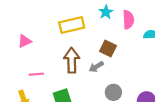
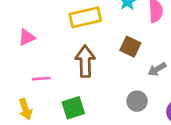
gray arrow: (96, 67) -> (157, 69), moved

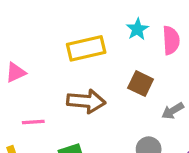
brown arrow: (85, 61) -> (86, 101), turned 96

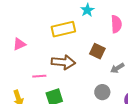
cyan star: (137, 29) -> (87, 10), moved
pink line: (33, 122) -> (39, 76), moved

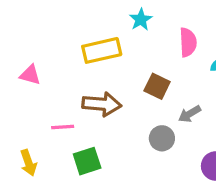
pink triangle: (19, 44) -> (30, 75), turned 40
gray circle: (102, 92) -> (162, 138), moved

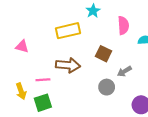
green square: (87, 161) -> (43, 103), moved
yellow arrow: (28, 163) -> (21, 91), moved

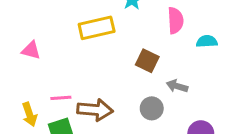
brown arrow: (68, 65) -> (95, 110), moved
gray arrow: (124, 71) -> (177, 86), turned 48

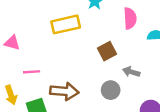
brown square: (147, 61) -> (107, 51), turned 36
pink line: (61, 98) -> (32, 72), moved

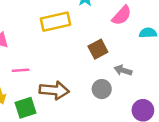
pink semicircle: (130, 18) -> (122, 15), turned 45

